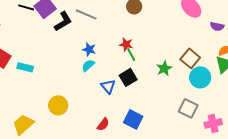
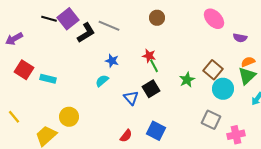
cyan semicircle: (88, 65) -> (102, 81), moved
yellow circle: (58, 105) -> (69, 117), moved

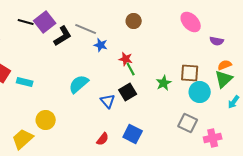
blue star: (112, 61) -> (101, 45), moved
brown square: (213, 70) -> (190, 73), turned -36
cyan semicircle: (102, 81) -> (79, 84), size x1.5

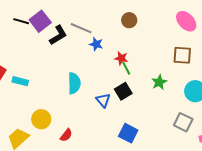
brown square: (190, 73) -> (182, 55), moved
cyan semicircle: (79, 84) -> (74, 83), turned 130
red semicircle: (103, 139) -> (66, 135), moved

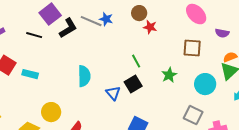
black line: (21, 21) -> (34, 35), moved
blue star: (96, 44) -> (106, 19), moved
red star: (121, 58) -> (150, 27), moved

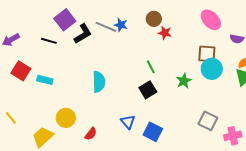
cyan circle: (205, 84) -> (212, 69), moved
blue triangle: (113, 93) -> (128, 122), moved

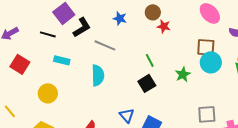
gray line: (106, 27) -> (105, 45), moved
cyan rectangle: (45, 80) -> (62, 60), moved
yellow circle: (66, 118) -> (48, 93), moved
gray square: (208, 121) -> (207, 114), turned -30

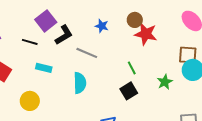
red star: (164, 26) -> (146, 34), size x1.6

